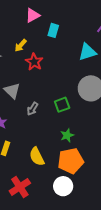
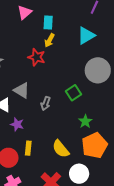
yellow arrow: (21, 45) -> (49, 40), moved
white circle: (63, 186) -> (79, 174), moved

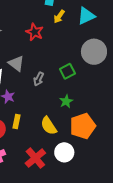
yellow arrow: (49, 40) -> (59, 16), moved
green star: (85, 121) -> (66, 101), moved

